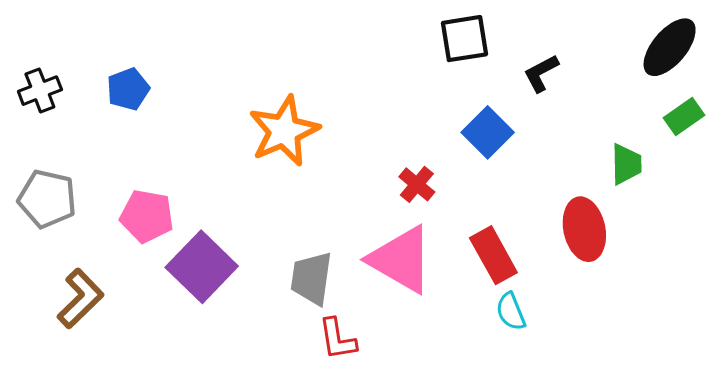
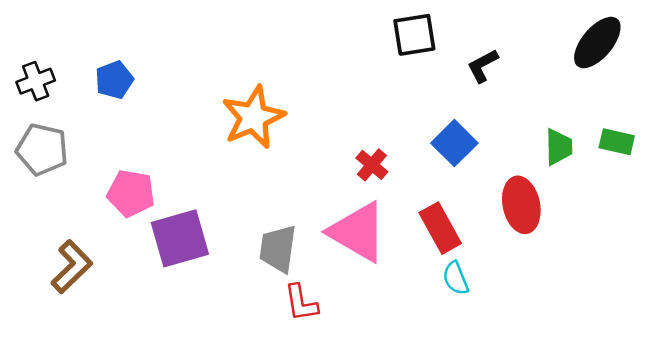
green rectangle: (684, 117) -> (617, 142), moved, turned 48
blue square: (488, 132) -> (454, 143), moved
gray pentagon: (47, 199) -> (42, 149), moved
purple square: (202, 267) -> (180, 238), turned 30

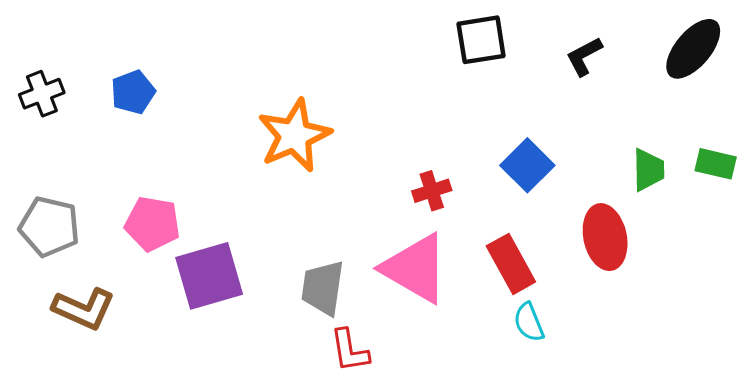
black L-shape: (483, 66) -> (584, 56), moved
gray pentagon: (42, 149) -> (49, 227), moved
red cross: (372, 165) -> (432, 191), turned 32
brown L-shape: (72, 267) -> (84, 309), turned 68

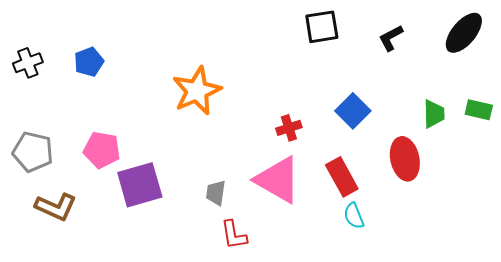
gray trapezoid: (323, 288) -> (216, 193), size x0.7

